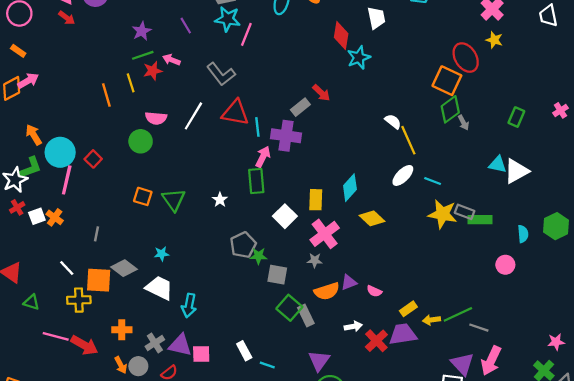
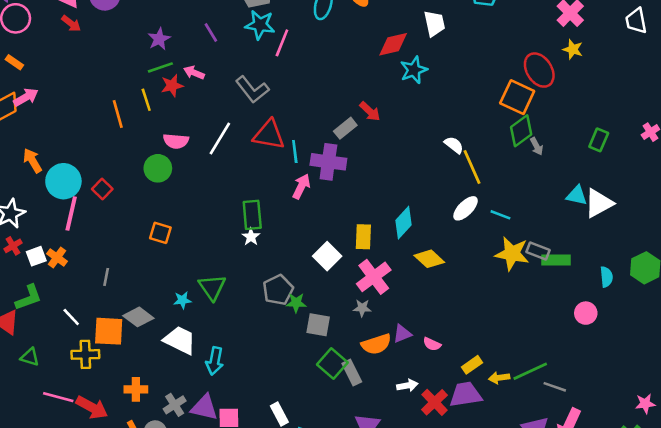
red diamond: (341, 36) -> (393, 44), turned 68
green L-shape: (30, 168) -> (29, 298), moved
green rectangle: (256, 181) -> (252, 215), moved
green triangle: (174, 200) -> (212, 287), moved

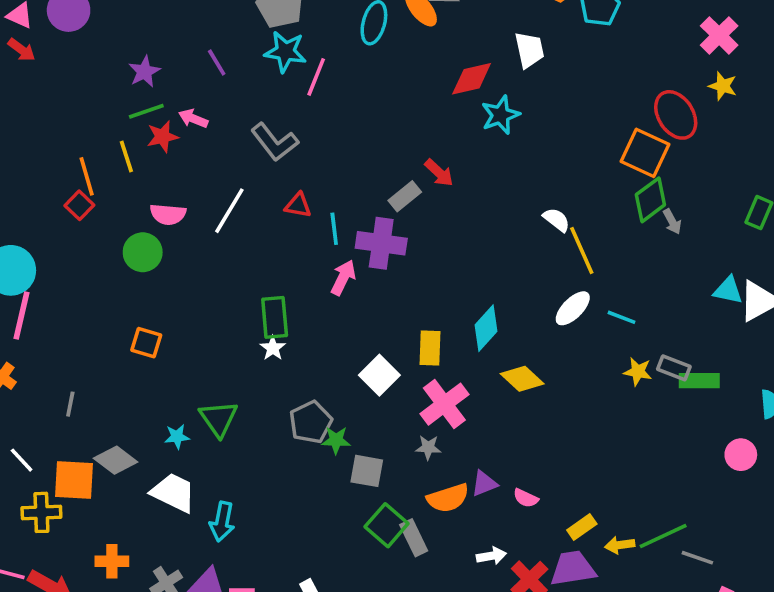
red triangle: (269, 135) -> (298, 205), size x0.6
red square: (102, 189) -> (79, 205), moved
yellow star: (512, 254) -> (638, 372), size x0.6

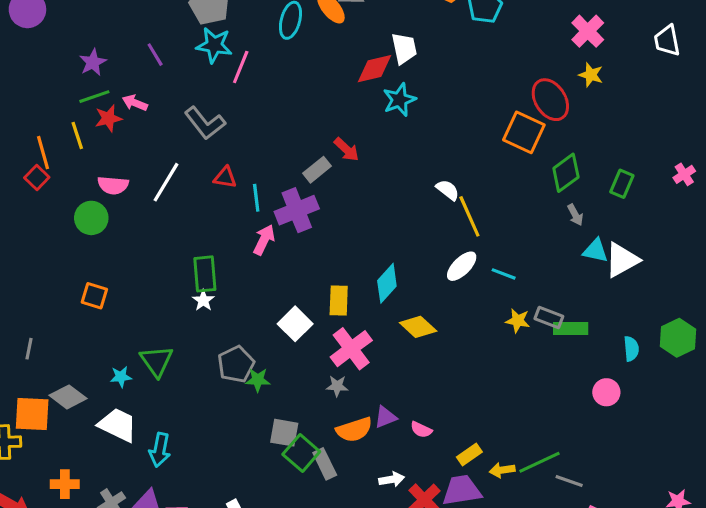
white trapezoid: (529, 50) -> (404, 48), moved
green diamond: (650, 200) -> (566, 173), moved
gray arrow: (672, 222) -> (575, 215), moved
purple cross: (381, 243) -> (297, 210), turned -30
gray square: (367, 471) -> (284, 433), moved

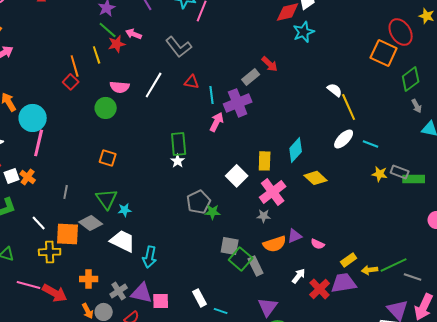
green line: (94, 97) -> (108, 30), turned 60
green triangle: (157, 361) -> (107, 199), moved
white arrow: (392, 479) -> (299, 276), turned -42

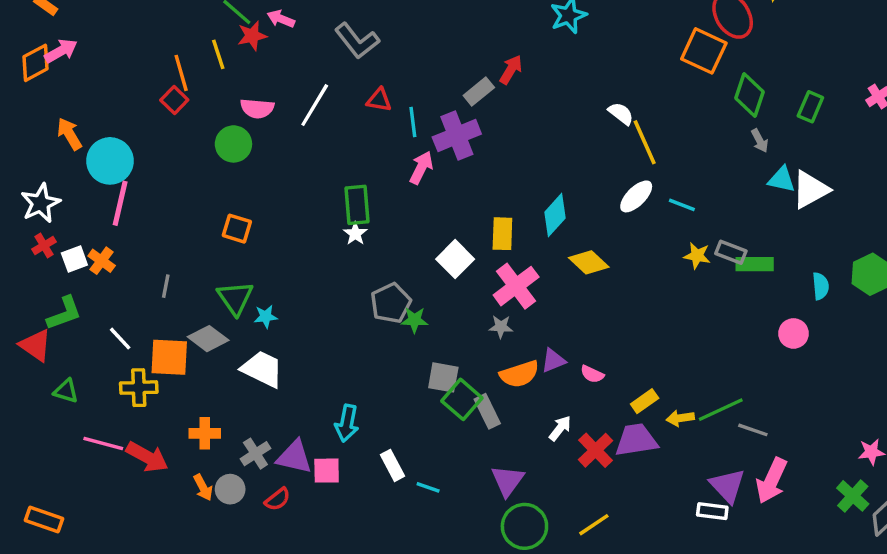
red arrow: (270, 64) -> (511, 70), turned -102
green diamond: (411, 79) -> (750, 95), turned -35
cyan arrow: (150, 257) -> (347, 423), moved

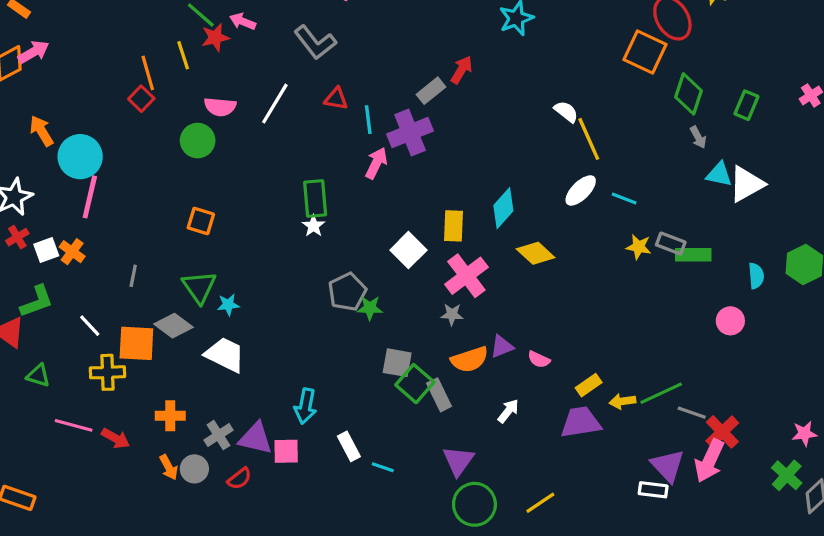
red cross: (596, 450) -> (722, 432), moved
red arrow: (147, 457) -> (116, 438), size x0.7

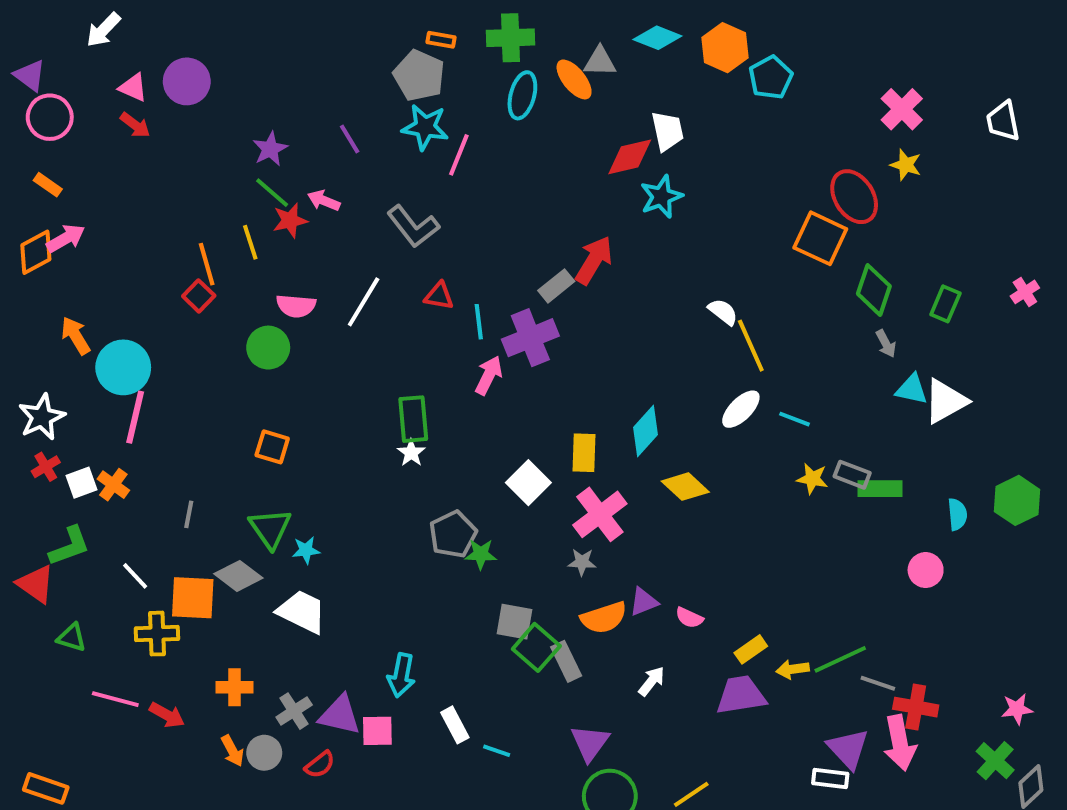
red arrow: (462, 70) -> (594, 260), size x1.4
red cross: (722, 432) -> (916, 707), turned -36
pink arrow: (709, 461) -> (900, 743), turned -36

